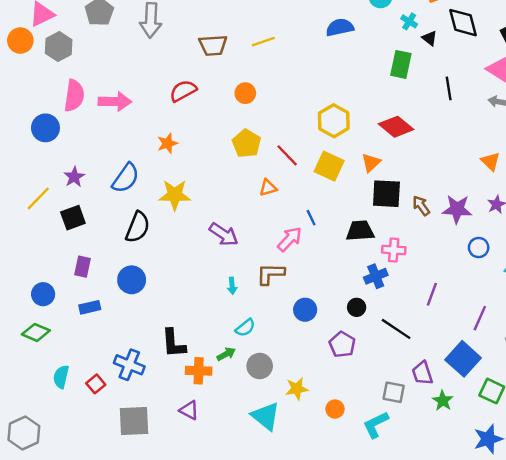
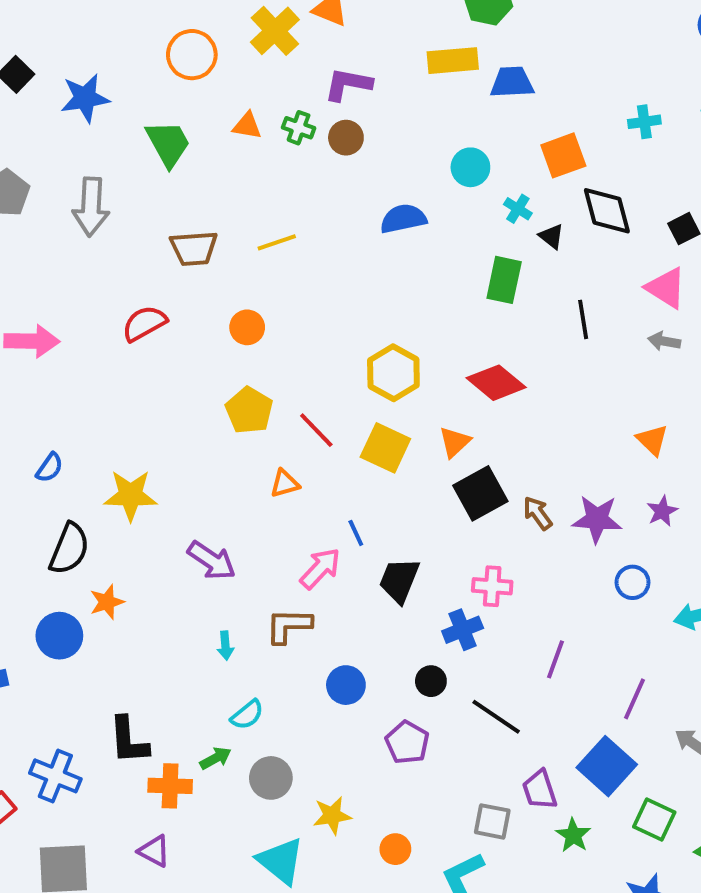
orange star: (168, 143) -> (107, 602), moved
blue semicircle: (126, 178) -> (50, 468), size x0.6
black square: (386, 194) -> (480, 493), turned -32
black trapezoid: (360, 231) -> (399, 580), moved, turned -64

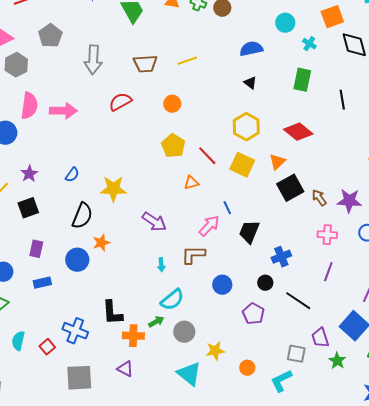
gray arrow: (91, 207) -> (93, 60), moved
black triangle: (551, 236) -> (250, 83), moved
pink cross: (492, 586) -> (327, 235), moved
cyan semicircle: (247, 715) -> (172, 300), size x1.4

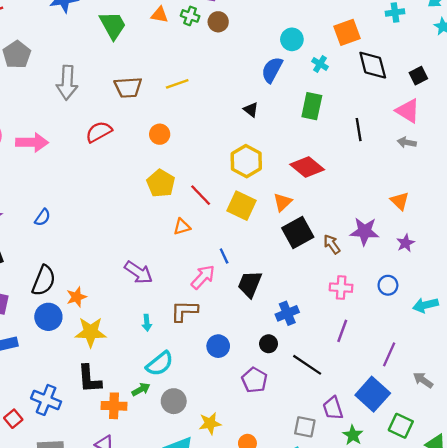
blue semicircle: (251, 49) -> (272, 70), moved, turned -50
yellow star: (113, 189) -> (91, 332), moved
purple star: (349, 201) -> (365, 231), moved
black semicircle: (82, 216) -> (44, 281), moved

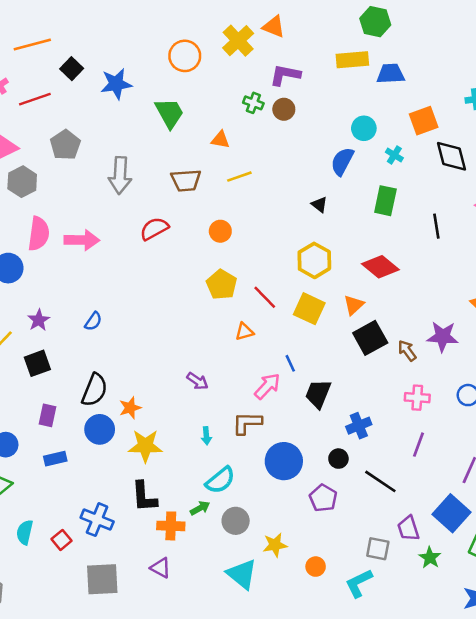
orange triangle: (160, 15) -> (220, 140), moved
purple arrow: (139, 272) -> (197, 381), size x0.7
blue circle: (218, 346) -> (284, 461), size x1.5

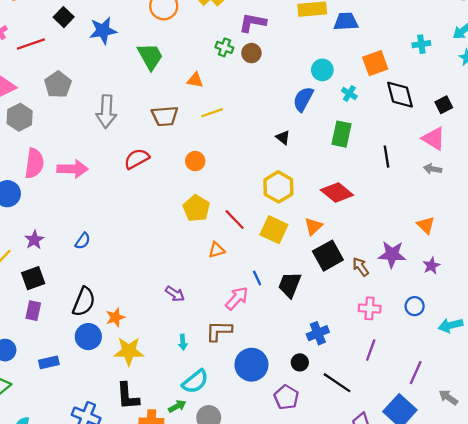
black trapezoid: (318, 394) -> (290, 285), moved
purple rectangle: (48, 415) -> (33, 311), moved

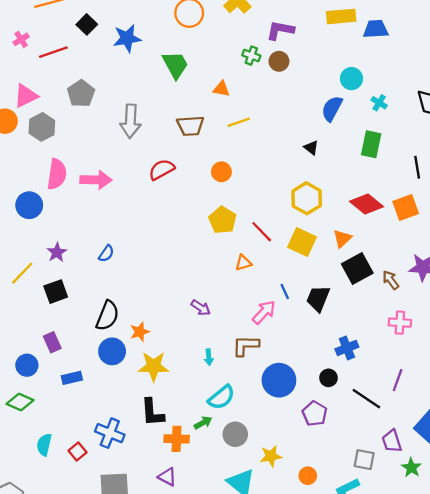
orange square: (375, 63) -> (406, 207), moved
purple rectangle: (33, 311) -> (52, 342), moved, turned -36
purple line: (371, 350) -> (398, 380), moved

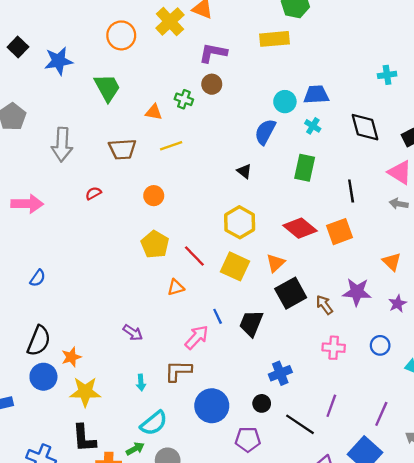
blue trapezoid: (376, 29) -> (316, 95), moved
green cross: (251, 56) -> (184, 99), moved
red semicircle: (162, 170) -> (93, 193), size x0.6
purple pentagon: (315, 414) -> (248, 439), turned -30

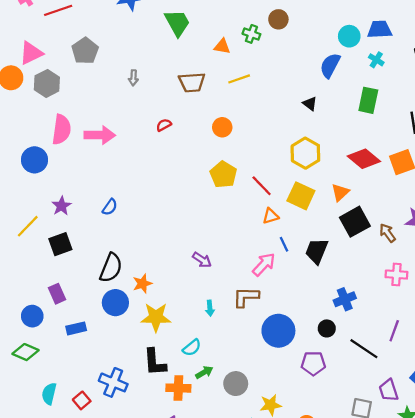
gray arrow: (62, 145) -> (133, 78), size x0.5
orange triangle: (176, 287) -> (271, 216), moved
cyan semicircle: (154, 423) -> (192, 348), moved, size x0.7

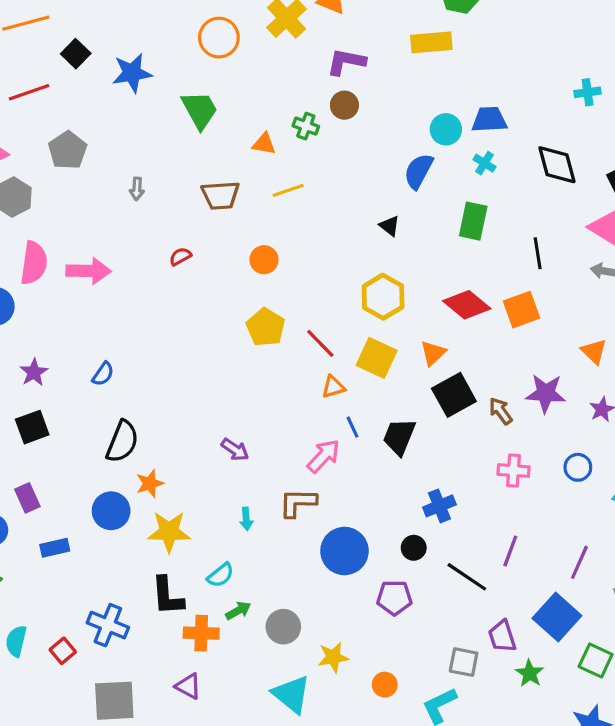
black semicircle: (111, 268) -> (122, 442), moved

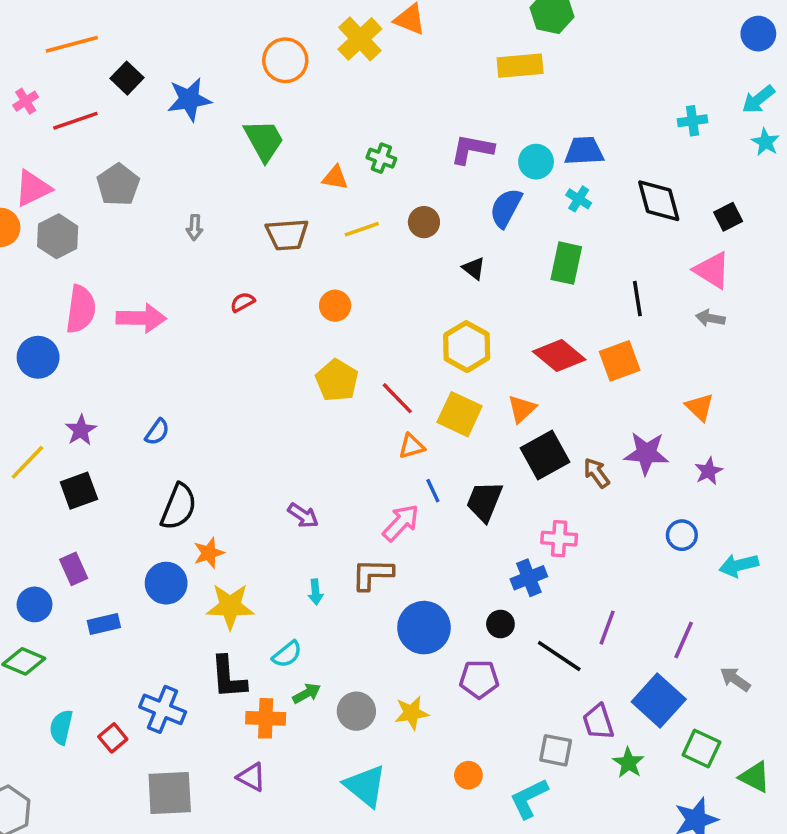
purple L-shape: (346, 62) -> (472, 149), moved
brown circle: (344, 105) -> (424, 222), moved
pink cross: (513, 471) -> (559, 539), moved
yellow star: (333, 657) -> (412, 713), moved

